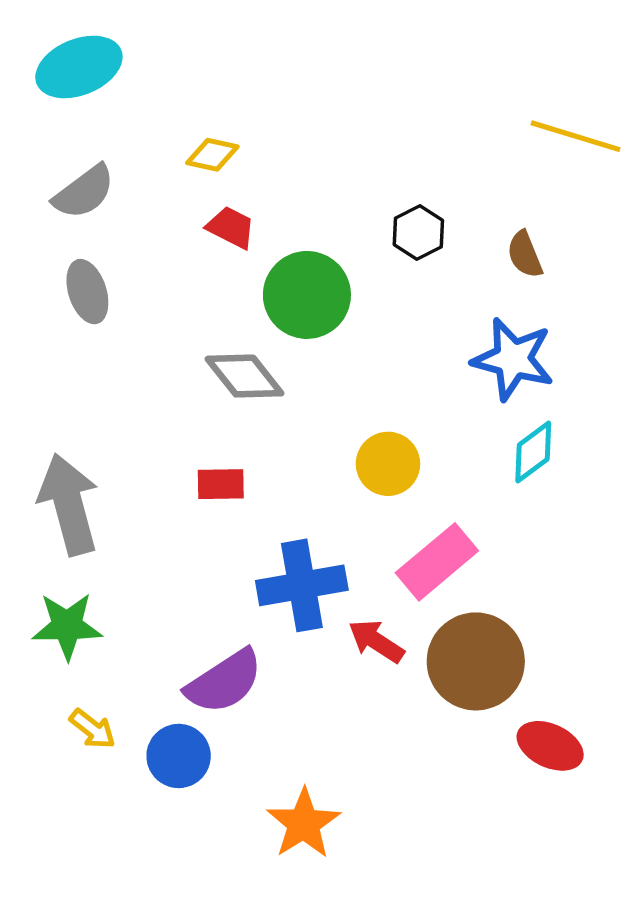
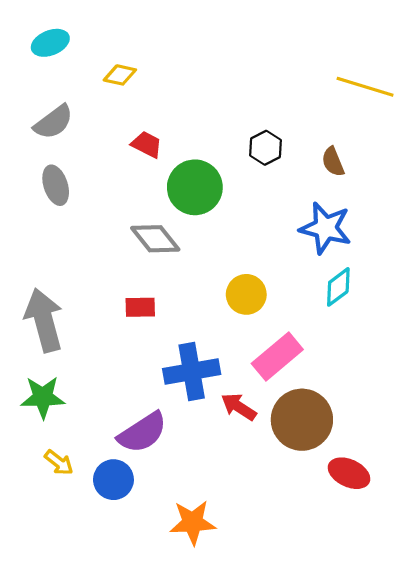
cyan ellipse: (79, 67) -> (50, 43), size x0.7
yellow diamond: (212, 155) -> (120, 75), moved
orange star: (304, 824) -> (193, 522), turned 30

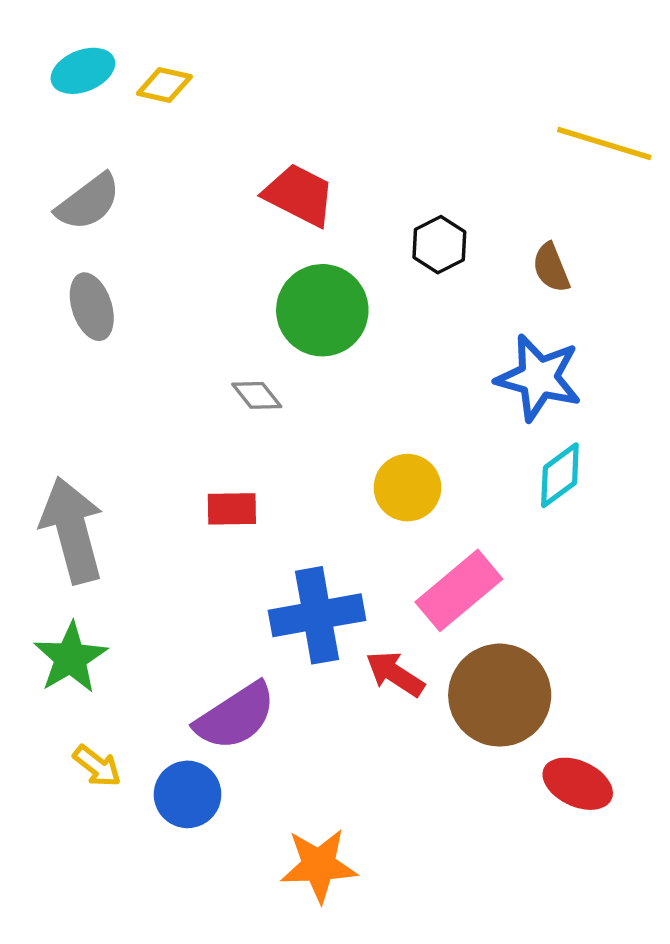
yellow diamond: (120, 75) -> (164, 85), moved
red trapezoid: (147, 145) -> (299, 195), moved, size x1.4
gray diamond: (155, 239) -> (257, 395), size x0.6
green star: (43, 397) -> (70, 658), turned -30

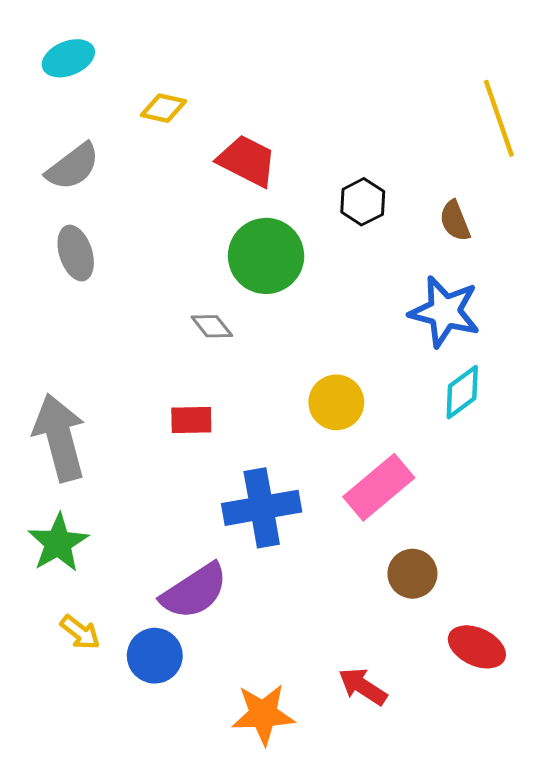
yellow diamond: (164, 85) -> (164, 108), moved
yellow line: (604, 144) -> (499, 118), turned 54
red arrow: (395, 674) -> (363, 686), moved
brown circle: (500, 695) -> (412, 574), size x0.6

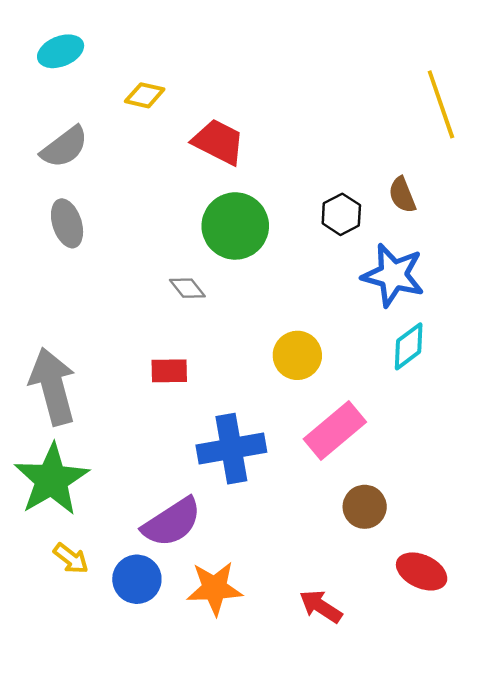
black hexagon: (363, 202) -> (341, 214), moved
green star: (58, 543) -> (51, 480), size x1.4
orange star: (263, 714) -> (215, 588), moved

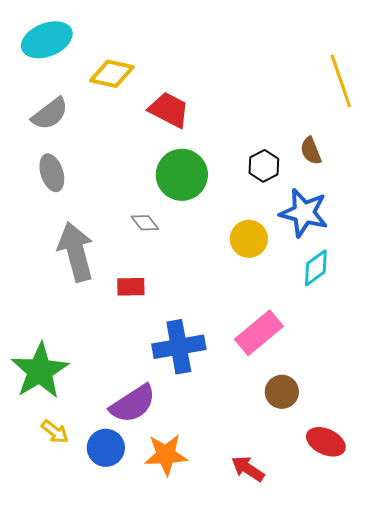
cyan ellipse: (61, 51) -> (47, 40), size x1.4
yellow diamond: (145, 95) -> (112, 74), size x1.4
yellow circle: (297, 355) -> (249, 239), moved
gray arrow: (53, 386) -> (76, 252), moved

